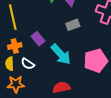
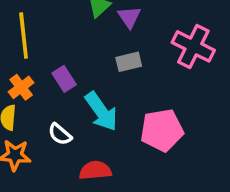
orange cross: (15, 46) -> (21, 87), turned -32
white semicircle: (28, 64) -> (60, 134), moved

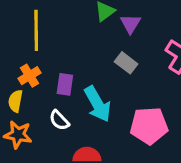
gray rectangle: (129, 62) -> (126, 63), turned 45
purple rectangle: (64, 79) -> (65, 84), moved, turned 35

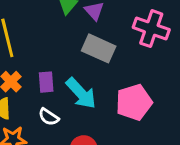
gray rectangle: (126, 63) -> (99, 48), size x1.5

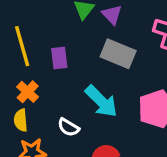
purple rectangle: (46, 82) -> (59, 58), moved

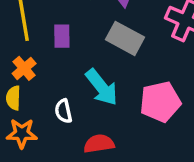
white semicircle: (68, 127) -> (63, 111), turned 40

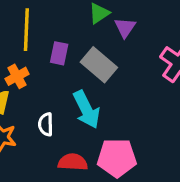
gray rectangle: (125, 38) -> (99, 65), moved
pink pentagon: (160, 102) -> (117, 158), moved

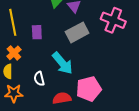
gray rectangle: (99, 65) -> (77, 32), moved, turned -55

